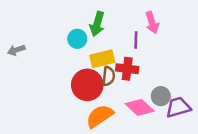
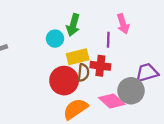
gray circle: (161, 96) -> (131, 91), size x1.5
purple trapezoid: (178, 107) -> (147, 73), moved

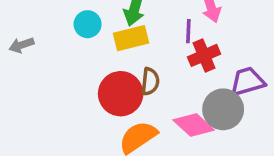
cyan circle: (55, 39) -> (88, 24), moved
yellow rectangle: (78, 57) -> (131, 38), moved
red cross: (100, 66) -> (204, 55), moved, turned -30

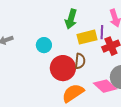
cyan circle: (88, 24) -> (44, 45), moved
yellow rectangle: (131, 38) -> (87, 37), moved

